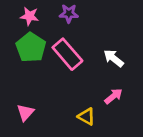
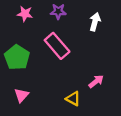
green pentagon: (31, 47) -> (17, 57), moved
white arrow: (114, 58) -> (95, 22), moved, turned 66

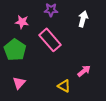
pink star: (25, 14) -> (22, 22), moved

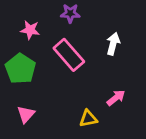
white arrow: (83, 19) -> (113, 44), moved
yellow triangle: (64, 86) -> (88, 119), turned -40

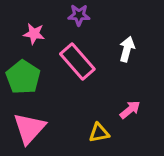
pink triangle: (26, 114) -> (29, 128), size x1.6

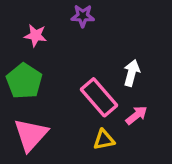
white arrow: (127, 49) -> (132, 73), moved
pink rectangle: (77, 62) -> (99, 97), moved

